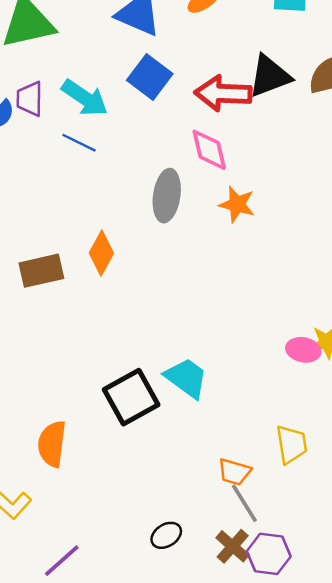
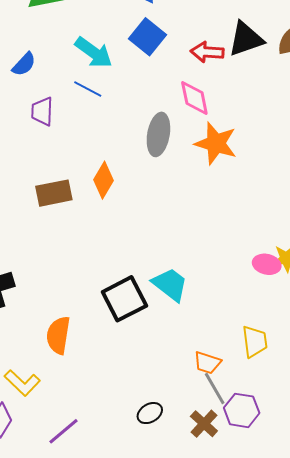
red arrow: (223, 93) -> (207, 52), size x0.7
purple trapezoid: (30, 99) -> (42, 111), moved
orange star: (237, 204) -> (216, 143), size x1.4
purple hexagon: (269, 554) -> (242, 410), moved

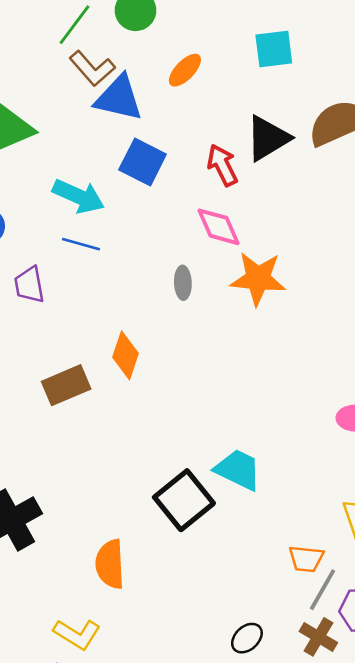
red arrow: (207, 52) -> (222, 165), turned 72
gray ellipse: (158, 134) -> (183, 283), size x0.6
gray line: (215, 389) -> (323, 590), turned 72

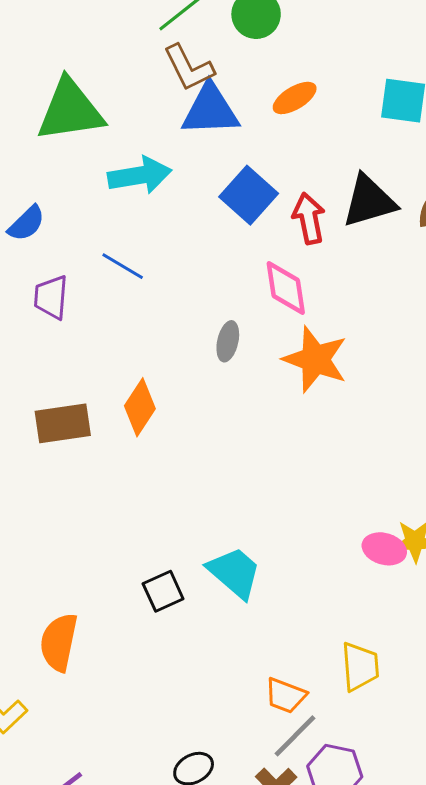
blue triangle: (119, 98) -> (210, 110), turned -30
blue square: (143, 162) -> (249, 195), moved
cyan arrow: (79, 196) -> (140, 175), moved, turned -48
black square: (184, 500) -> (163, 591), size x0.6

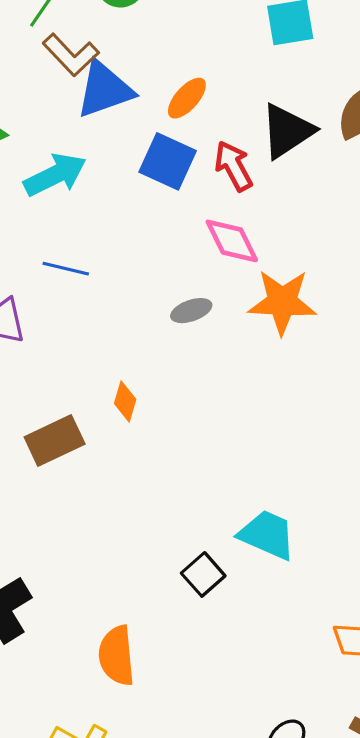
orange ellipse: (295, 98) -> (187, 98), moved
gray ellipse: (228, 341) -> (191, 311), turned 75
orange diamond: (140, 407) -> (125, 401), size x0.7

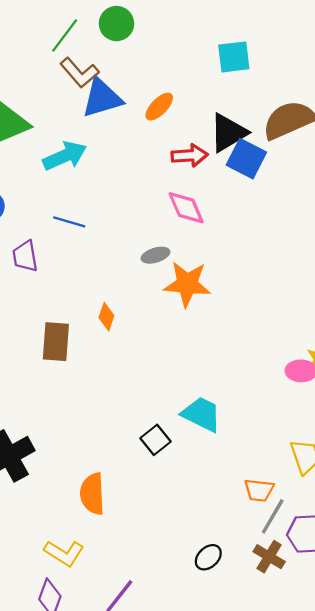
blue square: (168, 161) -> (246, 159), moved
red arrow: (234, 166) -> (190, 155), turned 112
orange star: (282, 302) -> (187, 284), moved
brown rectangle: (55, 441) -> (56, 342), turned -63

